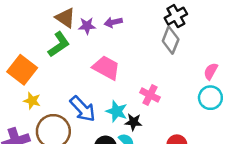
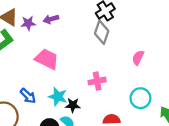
pink cross: (150, 95) -> (97, 81), moved, turned -35
cyan circle: (210, 98) -> (140, 98), moved
blue arrow: (83, 109) -> (28, 96), size x0.7

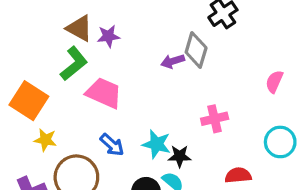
purple arrow: (51, 19) -> (173, 61), moved
gray diamond: (102, 32) -> (196, 50), moved
pink trapezoid: (47, 59) -> (104, 93), moved

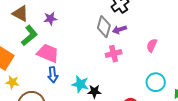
brown triangle: (79, 28) -> (20, 13), moved
purple arrow: (173, 61) -> (119, 30), moved
pink cross: (215, 119) -> (114, 54), moved
blue arrow: (112, 145) -> (53, 75), moved, turned 42

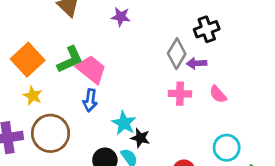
purple star: (50, 19) -> (121, 17), moved
green L-shape: (29, 36) -> (70, 60), moved
pink semicircle: (152, 45) -> (218, 94), moved, turned -80

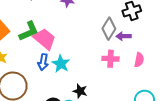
pink semicircle: (218, 94) -> (139, 60), turned -128
cyan star: (124, 123) -> (61, 64), moved

